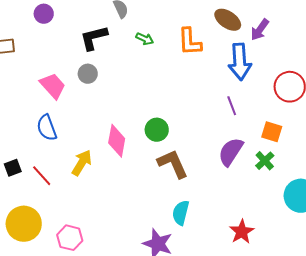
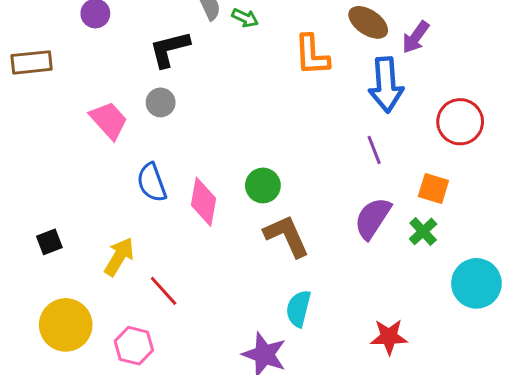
green arrow: (145, 39) -> (245, 18), moved
blue semicircle: (47, 128) -> (152, 183), moved
yellow arrow: (82, 163) -> (119, 257), moved
red line: (42, 176) -> (164, 291), moved
red star: (242, 232) -> (389, 337), turned 30

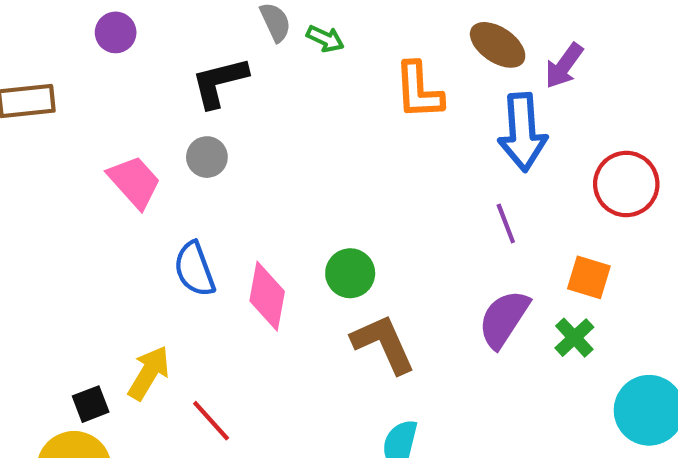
black square: (49, 242) -> (91, 404), moved

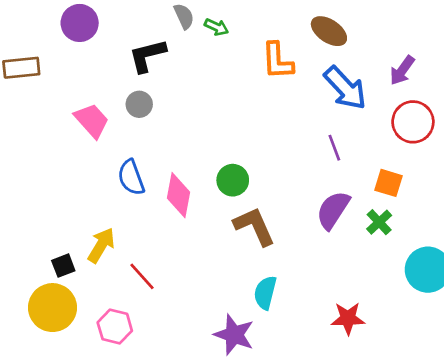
purple circle: (116, 32) -> (80, 23), size x1.4
purple arrow: (564, 66) -> (402, 70), moved
blue arrow: (522, 132) -> (345, 88), turned -39

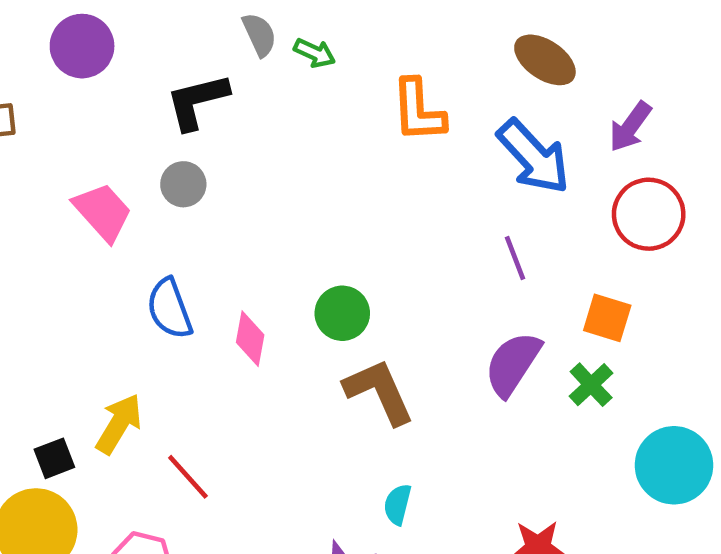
brown ellipse: (329, 31) -> (545, 60), moved
pink diamond: (179, 195) -> (250, 339), size x0.7
cyan semicircle: (265, 293) -> (398, 504), size x0.7

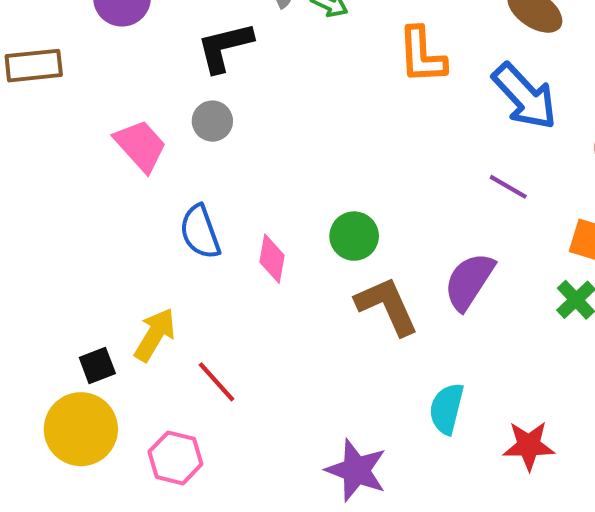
purple line: (515, 258) -> (508, 187), turned -39
purple semicircle: (513, 364) -> (469, 281), moved
cyan semicircle: (398, 504) -> (447, 409), moved, size x1.4

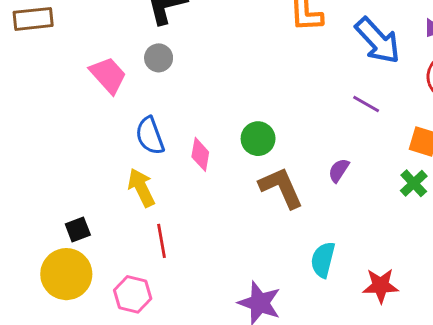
purple semicircle: (469, 281) -> (339, 170), size x0.6
yellow arrow: (155, 335) -> (141, 188), moved, turned -57
red line: (216, 382) -> (161, 241), turned 32

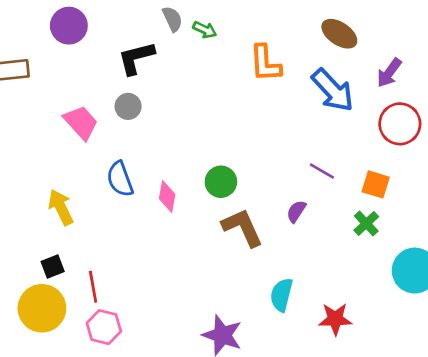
purple line: (366, 104) -> (322, 171), moved
yellow arrow: (141, 188) -> (61, 207), moved
red line: (161, 241) -> (93, 287), moved

